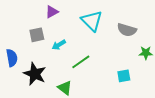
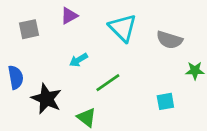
gray square: (37, 35) -> (29, 29), moved

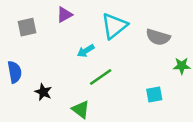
cyan triangle: (123, 28) -> (114, 26), turned 36
cyan arrow: (79, 60) -> (86, 51), moved
black star: (46, 99) -> (43, 92), size x0.6

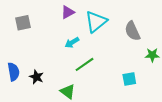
purple triangle: (64, 15) -> (68, 12), moved
gray semicircle: (158, 37) -> (132, 31), turned 48
blue semicircle: (15, 72) -> (14, 72), moved

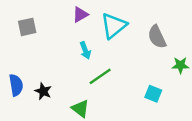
cyan arrow: (72, 42) -> (85, 50), turned -80
cyan square: (129, 79) -> (153, 94), turned 32

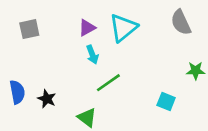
purple triangle: (80, 15) -> (87, 28), moved
gray semicircle: (157, 37) -> (181, 22), moved

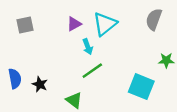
gray semicircle: (181, 22) -> (154, 19), turned 45
cyan arrow: (92, 55) -> (88, 47), moved
cyan square: (166, 101) -> (141, 87), size x1.6

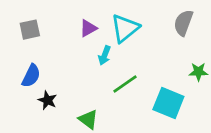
cyan arrow: (88, 47) -> (105, 55), turned 42
green line: (92, 71) -> (125, 84), moved
blue semicircle: (15, 79) -> (31, 76), moved, turned 36

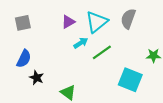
gray semicircle: (183, 23) -> (128, 19), moved
cyan arrow: (105, 55) -> (81, 43), turned -144
green line: (125, 84) -> (102, 52), moved

